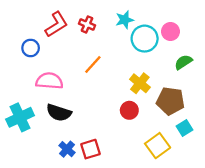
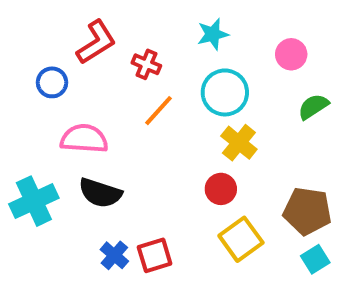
red cross: (87, 24) -> (146, 64), moved
cyan circle: (145, 39) -> (225, 92), moved
brown pentagon: (170, 101) -> (307, 211), moved
cyan square: (185, 128) -> (315, 259), moved
yellow square: (158, 146) -> (241, 239), moved

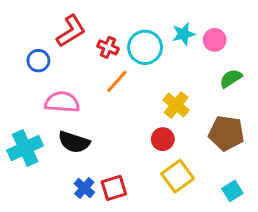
cyan star: (213, 34) -> (183, 34), moved
cyan circle: (225, 92) -> (145, 47), moved
brown pentagon: (307, 211) -> (226, 133), moved

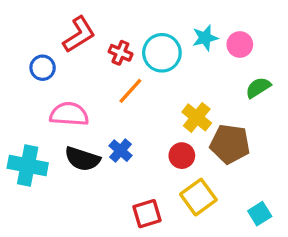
brown pentagon: (226, 133) -> (230, 144), moved
cyan cross: (25, 148) -> (28, 166), turned 36
blue cross: (84, 188) -> (120, 151), moved
red square: (114, 188) -> (147, 214), moved

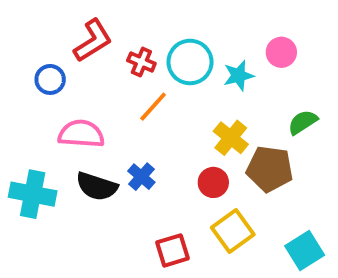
cyan star: (205, 38) -> (239, 76), moved
green semicircle: (258, 88) -> (303, 122), moved
cyan square: (260, 214) -> (305, 250), size x1.4

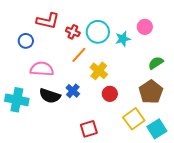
red L-shape: (93, 41) -> (48, 21), turned 45
yellow cross: (231, 138) -> (99, 71), moved
brown pentagon: (270, 169) -> (151, 92), moved, turned 30
yellow square: (233, 231) -> (134, 119), moved

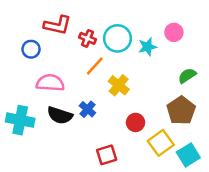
red circle: (110, 94) -> (135, 122), moved

